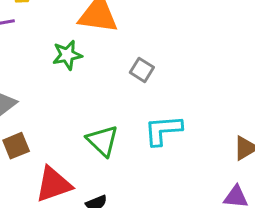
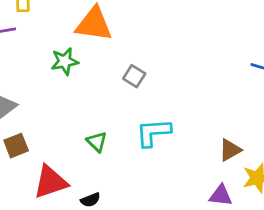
green triangle: (103, 141) -> (97, 142), size x0.7

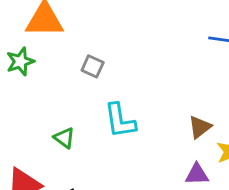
cyan L-shape: (153, 133) -> (120, 121), turned -87

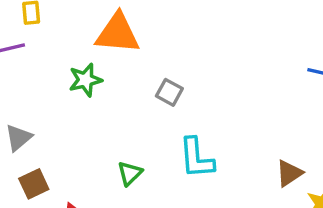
green triangle: (64, 138) -> (130, 173), turned 35

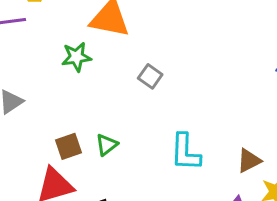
cyan L-shape: (196, 158) -> (185, 152), moved
brown square: (34, 184) -> (69, 146), moved

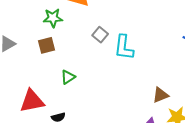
brown square: (69, 146) -> (47, 45), moved
cyan L-shape: (185, 152) -> (124, 47), moved

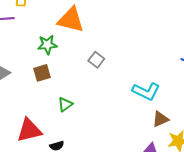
cyan L-shape: (124, 47) -> (146, 91), moved, turned -68

